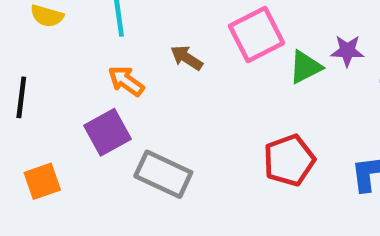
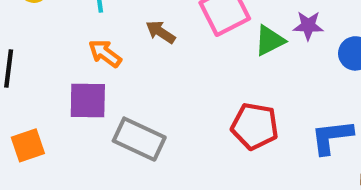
purple square: (107, 132) -> (88, 100), turned 30
red pentagon: (289, 160) -> (255, 126), turned 30

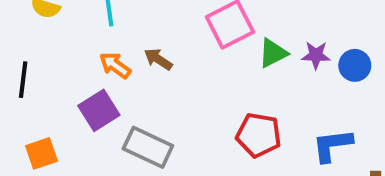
purple star: (308, 26) -> (316, 55), moved
brown arrow: (161, 32) -> (158, 59), moved
purple square: (88, 100) -> (99, 110), turned -33

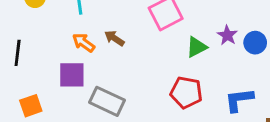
green triangle: (273, 53) -> (197, 47), moved
purple star: (316, 55) -> (227, 35), turned 30
purple square: (99, 110) -> (72, 75), turned 32

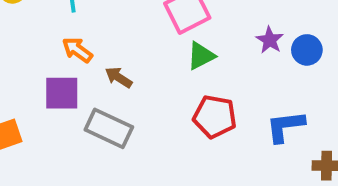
brown arrow: (114, 38) -> (119, 77), moved
green triangle: (197, 47) -> (201, 56), moved

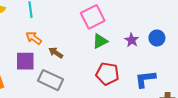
purple star: (270, 40) -> (132, 40), moved

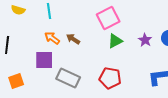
brown arrow: (56, 53) -> (73, 39), moved
red pentagon: (107, 74) -> (110, 78), moved

